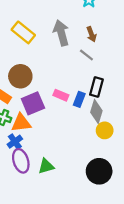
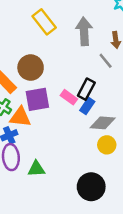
black rectangle: (96, 87) -> (86, 89), moved
gray diamond: (96, 112) -> (103, 123), turned 65

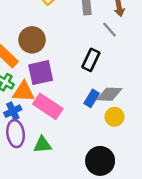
pink rectangle: (69, 97) -> (48, 106), moved, size x1.6
blue rectangle: (87, 106) -> (92, 98), moved

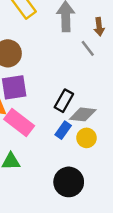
black rectangle: (91, 60) -> (64, 101), moved
blue rectangle: (92, 98) -> (63, 130), moved

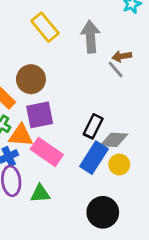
brown arrow: (99, 27) -> (122, 56), moved, turned 90
blue rectangle: (63, 130) -> (94, 158), size x1.6

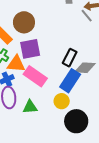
yellow circle: (119, 165) -> (62, 101), moved

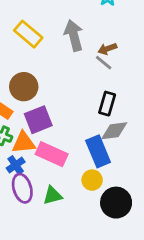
black rectangle: (70, 58) -> (107, 104), moved
blue rectangle: (70, 81) -> (98, 151), turned -45

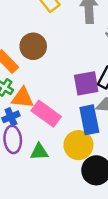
purple square: (38, 120) -> (86, 83), moved
yellow circle: (92, 180) -> (78, 145), size x1.5

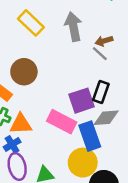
pink rectangle: (46, 114) -> (62, 122), moved

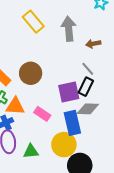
gray line: (100, 54) -> (88, 69), moved
brown circle: (24, 72) -> (31, 73), moved
pink rectangle: (62, 122) -> (42, 114), moved, size x0.7

